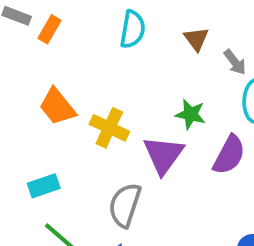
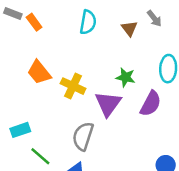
orange rectangle: (49, 29) -> (34, 22), turned -66
gray arrow: (235, 62) -> (154, 18), moved
cyan rectangle: (44, 186) -> (20, 130), moved

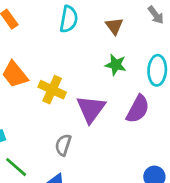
gray arrow: (154, 18) -> (156, 15), moved
green star: (126, 77) -> (116, 65), moved
gray semicircle: (83, 136) -> (63, 145), size x0.7

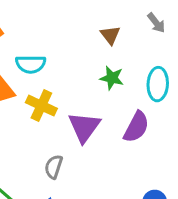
cyan semicircle: (69, 19) -> (31, 64), moved, turned 80

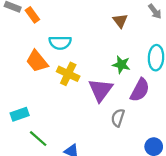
green star: (112, 78) -> (121, 65), moved
gray semicircle: (54, 167) -> (118, 118), moved

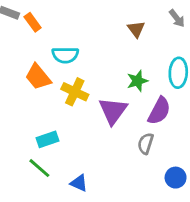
green star: (121, 65) -> (137, 81), turned -30
cyan rectangle: (20, 114) -> (48, 139), moved
gray semicircle: (118, 118) -> (146, 144), moved

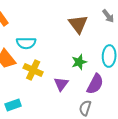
brown triangle: (136, 29) -> (78, 24), size x1.5
purple triangle: (113, 111) -> (61, 84), size x0.7

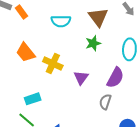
cyan semicircle: (26, 43) -> (61, 21), moved
green star: (79, 62) -> (93, 43), moved

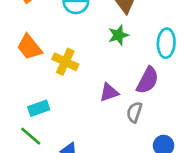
purple triangle: (81, 78) -> (109, 92), moved, turned 35

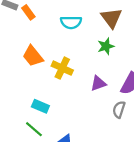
purple triangle: (109, 92) -> (98, 83), moved
cyan rectangle: (39, 108) -> (40, 106), turned 42

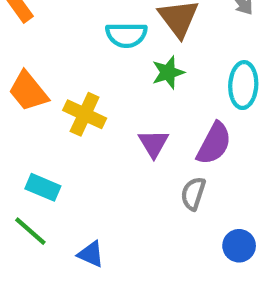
cyan semicircle: (71, 22) -> (126, 35), moved
purple triangle: (98, 83) -> (153, 143), turned -42

